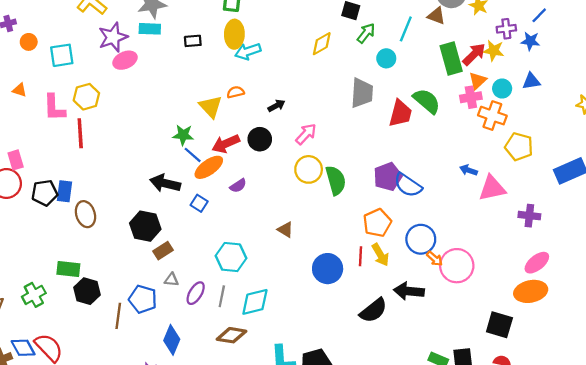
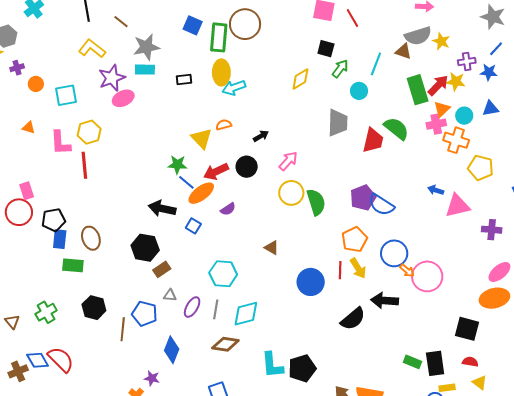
blue rectangle: (65, 191) -> (60, 239), moved
green rectangle: (68, 269) -> (73, 265), moved

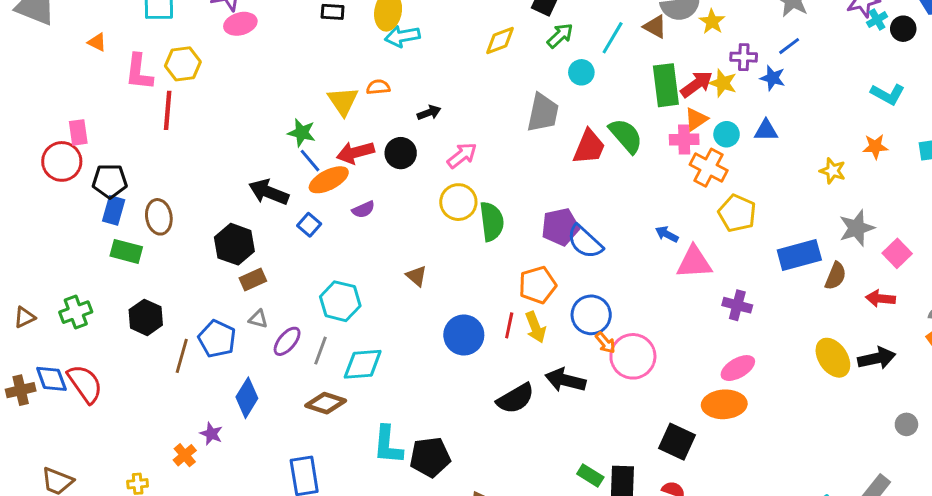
brown triangle: (12, 322) -> (25, 317), turned 35

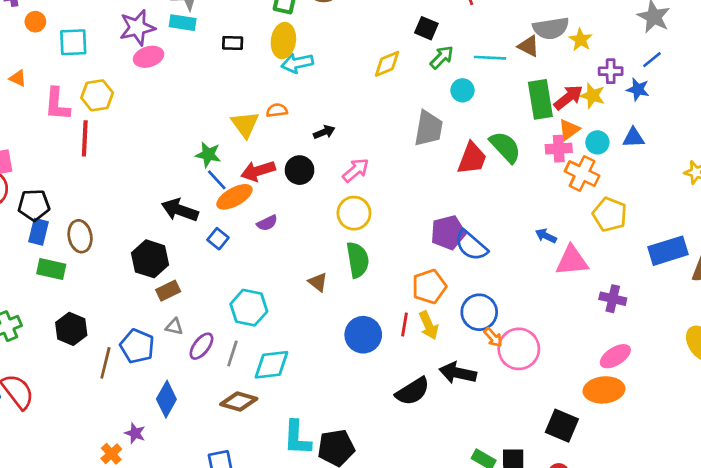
cyan line: (613, 38) -> (490, 58), turned 64
green semicircle: (492, 221) -> (358, 260), moved

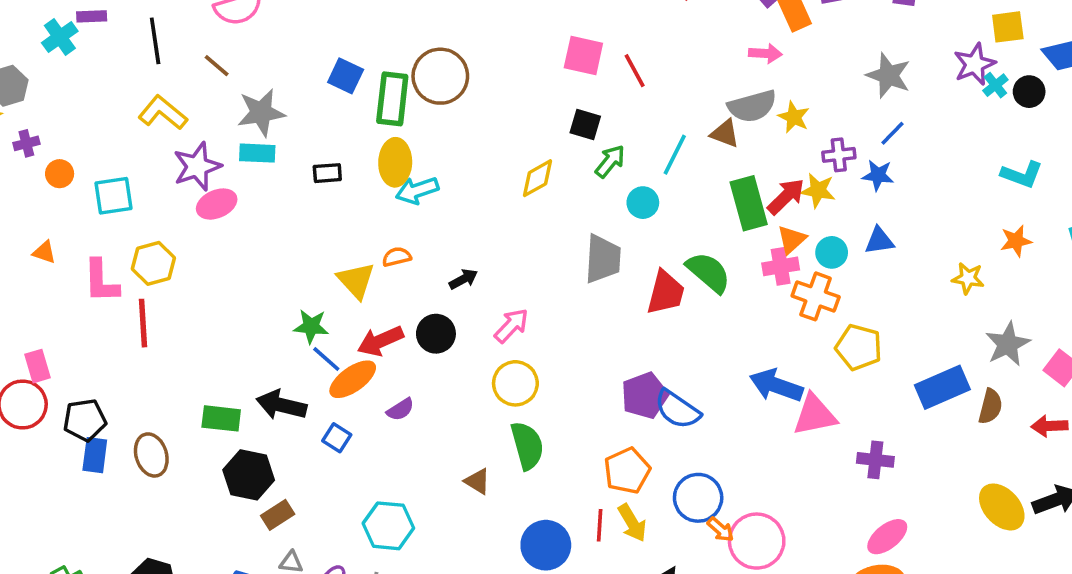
cyan line: (490, 58) -> (675, 155), turned -60
blue arrow: (546, 236) -> (776, 385), size x1.8
green rectangle: (51, 269) -> (221, 418), moved

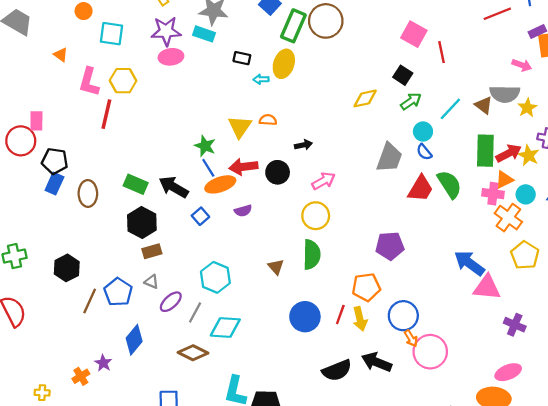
cyan arrow: (417, 190) -> (261, 79), moved, size x0.6
blue semicircle: (677, 409) -> (424, 152), moved, size x0.6

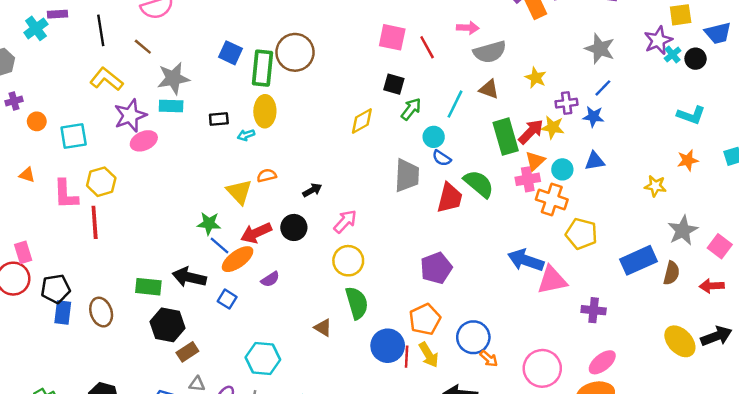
pink arrow: (522, 65) -> (468, 28), moved
gray semicircle: (505, 94) -> (490, 52), moved
blue circle: (305, 317) -> (388, 346), moved
pink circle: (430, 352) -> (542, 368), moved

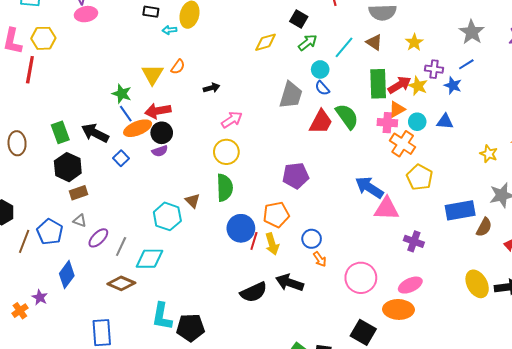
orange semicircle: (267, 176) -> (178, 67), turned 126
black circle: (294, 227) -> (162, 133), moved
green rectangle: (148, 287) -> (60, 132), turned 50
blue circle: (473, 337) -> (312, 239), size x0.7
cyan hexagon: (263, 358) -> (167, 216), moved

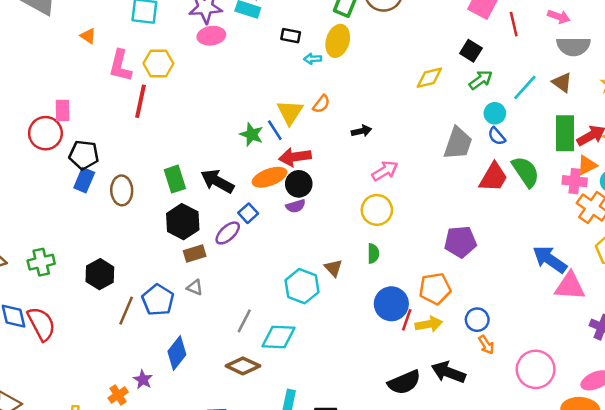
blue line: (126, 114) -> (275, 130), moved
green semicircle: (225, 188) -> (373, 253), size x0.6
purple ellipse: (98, 238) -> (228, 233), moved
yellow arrow: (272, 244) -> (429, 324), turned -85

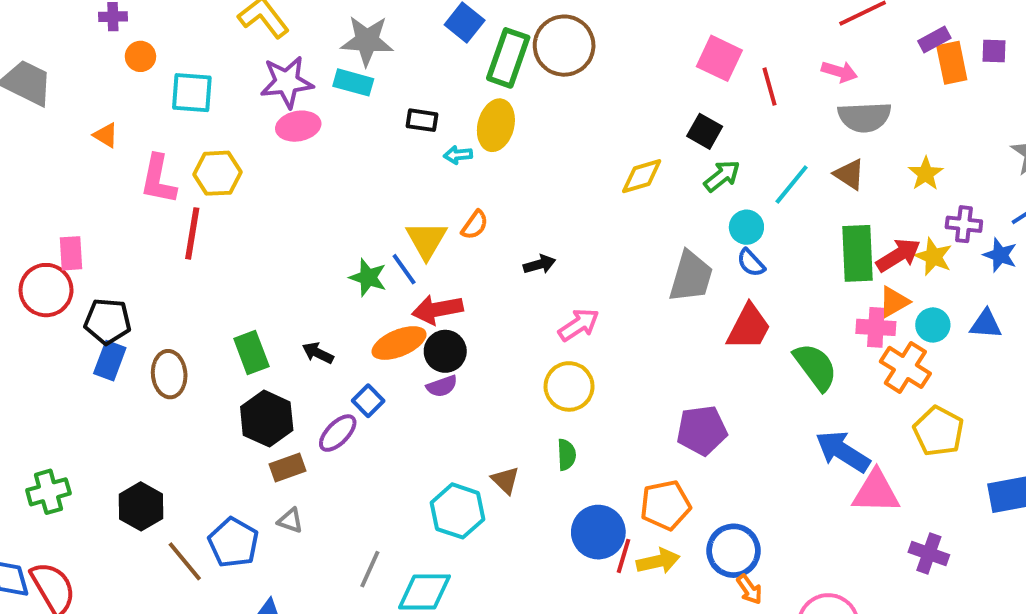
green semicircle: (526, 172) -> (815, 367), moved
black arrow: (217, 181) -> (318, 353), size x0.6
brown line: (126, 311) -> (185, 561), turned -60
blue circle: (477, 320) -> (733, 551), size x1.4

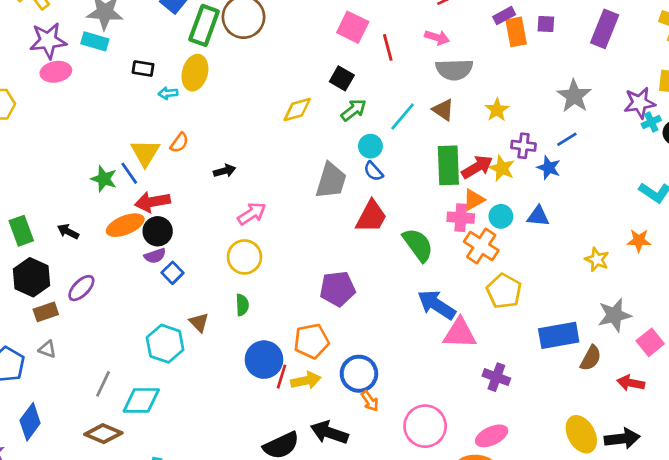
blue square: (368, 401) -> (173, 273), moved

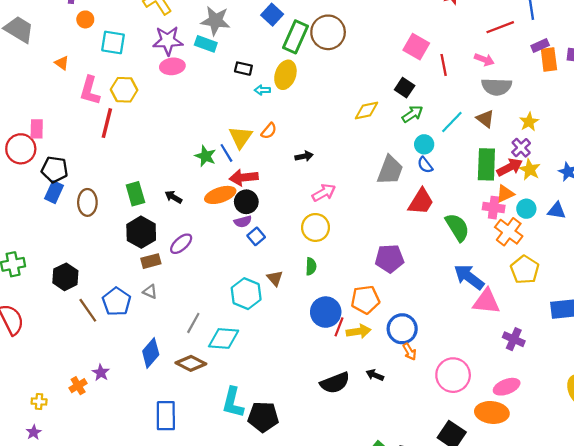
purple cross: (523, 146) -> (521, 148), moved, turned 36
blue diamond: (30, 422) -> (151, 353), moved
black arrow: (329, 433) -> (375, 375), size x0.6

